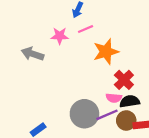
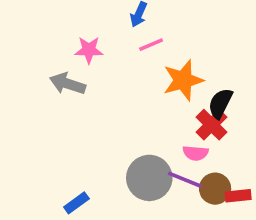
pink star: (60, 36) -> (89, 50), moved
black semicircle: (130, 101) -> (220, 103), moved, turned -54
purple line: (107, 115) -> (185, 180), turned 45

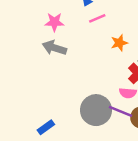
orange star: (183, 80) -> (119, 43), size x0.6
gray arrow: (68, 84) -> (54, 48), moved

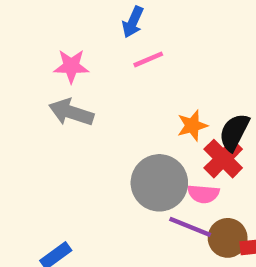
orange star: (119, 43) -> (192, 126), moved
gray circle: (96, 110) -> (159, 183), moved

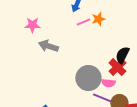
pink star: (71, 66) -> (32, 25), moved
orange star: (192, 126) -> (98, 19), moved

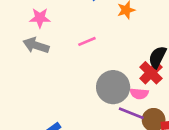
pink line: (83, 22) -> (87, 41), moved
gray arrow: (48, 46) -> (36, 45), moved

